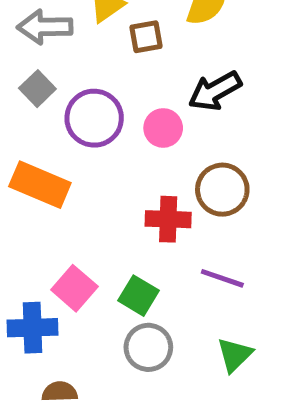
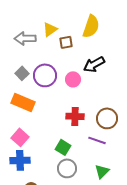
gray square: (37, 89) -> (22, 73), moved
brown circle: (222, 190) -> (107, 118), moved
pink square: (74, 288) -> (20, 137), moved

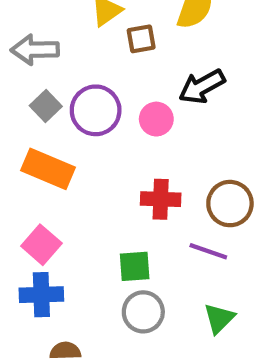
gray arrow: (25, 38) -> (35, 50), moved
green square: (63, 147) -> (135, 266), turned -35

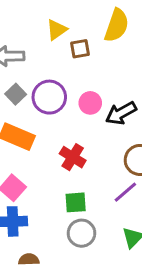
black arrow: (202, 87) -> (121, 113), moved
red cross: (161, 199) -> (73, 157), moved, turned 30
purple line: (208, 251) -> (125, 192), turned -60

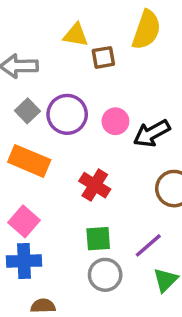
yellow triangle: (57, 30) -> (76, 35), turned 45
purple line: (125, 192) -> (148, 245), moved

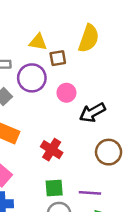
purple circle: (67, 114) -> (32, 78), moved
pink circle: (115, 121) -> (66, 93), moved
purple line: (148, 245) -> (90, 193), turned 45

